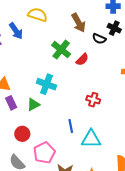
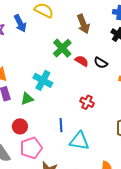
black semicircle: (99, 39) -> (101, 63), moved
red semicircle: (82, 60) -> (82, 61), turned -112
red circle: (22, 134) -> (20, 126), moved

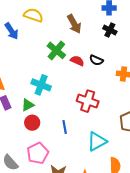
red cross: (87, 102) -> (88, 101), size x1.5
red circle: (20, 126) -> (32, 123), moved
cyan triangle: (79, 141) -> (97, 141), moved, turned -30

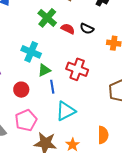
green triangle: (28, 105) -> (44, 70), moved
blue line: (65, 127) -> (52, 87), moved
cyan triangle: (97, 141) -> (66, 111), moved

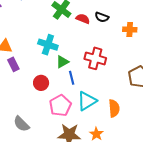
pink pentagon: (26, 120) -> (60, 106), moved
orange semicircle: (103, 135) -> (114, 108), moved

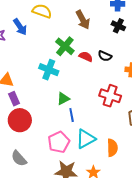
cyan cross: (48, 45) -> (49, 70), moved
red cross: (95, 58) -> (110, 96), moved
red circle: (41, 83) -> (20, 120), moved, size x1.5

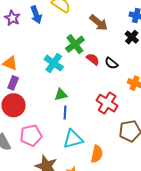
brown arrow: (83, 20) -> (99, 23), turned -36
purple rectangle: (14, 99) -> (13, 83), turned 32
pink pentagon: (59, 142) -> (31, 135), moved

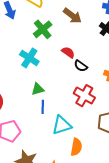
green cross: (75, 44) -> (43, 29), moved
black semicircle: (111, 63) -> (81, 66), moved
cyan triangle: (73, 139) -> (62, 125), moved

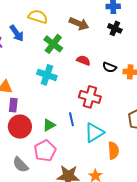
black semicircle: (81, 66) -> (109, 67), moved
green triangle: (38, 89) -> (49, 125), moved
red cross: (84, 96) -> (90, 97), moved

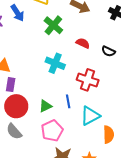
cyan cross: (47, 75) -> (55, 63), moved
pink pentagon: (45, 151) -> (52, 131), moved
gray semicircle: (21, 165) -> (14, 131), moved

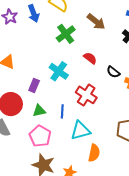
purple rectangle: (11, 85) -> (34, 86), moved
pink pentagon: (52, 131) -> (40, 136), turned -30

